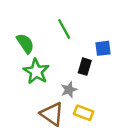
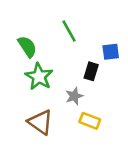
brown triangle: (52, 114) -> (40, 122), moved

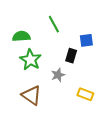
green semicircle: (27, 47) -> (21, 36), turned -60
yellow rectangle: (90, 121) -> (85, 94), moved

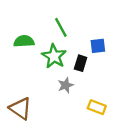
green star: (30, 60) -> (54, 56), moved
brown triangle: (32, 95) -> (20, 108), moved

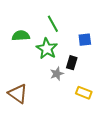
black rectangle: (81, 63) -> (72, 63), moved

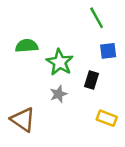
green line: (53, 24) -> (97, 18), moved
gray star: (57, 74) -> (58, 94), moved

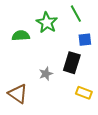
green star: (60, 62) -> (47, 23), moved
black rectangle: (91, 80) -> (72, 63), size x1.5

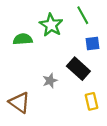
black rectangle: (72, 63) -> (78, 69), turned -65
yellow rectangle: (84, 93) -> (91, 101), turned 56

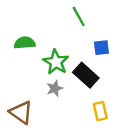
green line: (83, 15) -> (79, 16), moved
green star: (51, 25) -> (56, 62), moved

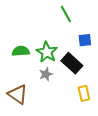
green semicircle: (25, 43) -> (21, 51), moved

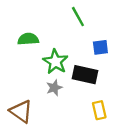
green semicircle: (21, 51) -> (28, 39), moved
black rectangle: (72, 63) -> (85, 75), turned -30

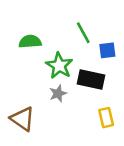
green line: (78, 17) -> (83, 33), moved

